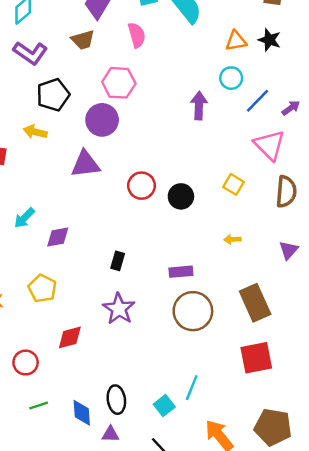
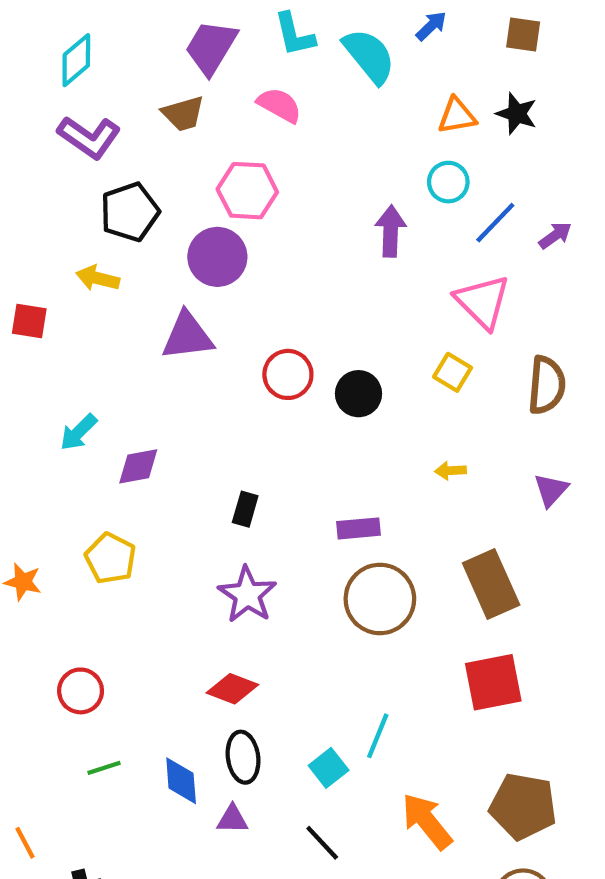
pink semicircle: (137, 35) -> (279, 105), turned -45
pink triangle: (269, 145) -> (483, 302), moved
red diamond: (70, 337) -> (232, 689), moved, turned 36

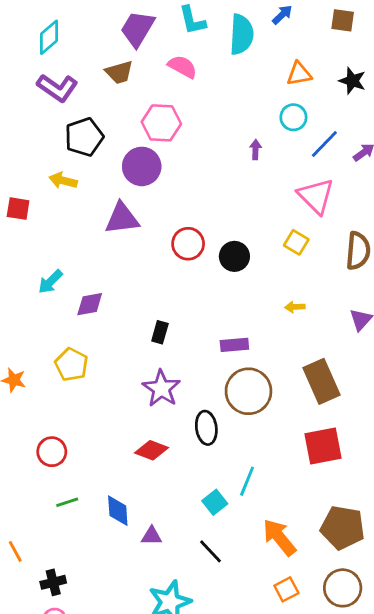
cyan semicircle: (369, 56) -> (241, 34), turned 42
black star: (517, 114) -> (352, 81), moved
purple arrow: (391, 231) -> (256, 150), size x0.6
black ellipse: (243, 757) -> (206, 428), moved

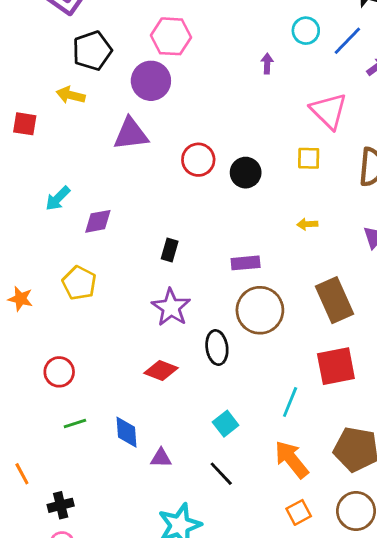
blue line: (324, 144) -> (347, 41), moved
yellow square: (296, 242) -> (309, 158), turned -30
cyan line: (247, 481) -> (290, 402), moved

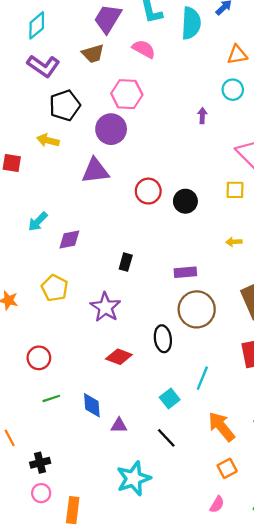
purple star: (171, 307) -> (105, 307), moved
cyan line: (290, 402) -> (202, 378), moved

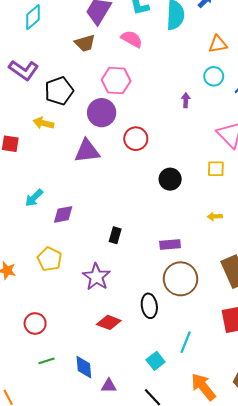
purple L-shape: (43, 66) -> (24, 70), moved
red circle: (148, 191) -> (136, 139), moved

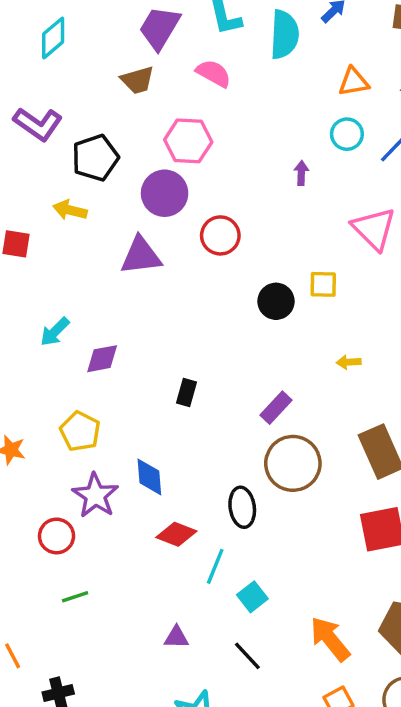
yellow square: (216, 169) -> (323, 284), moved
purple rectangle: (170, 245) -> (276, 408), turned -42
purple star: (96, 277) -> (95, 495), moved
cyan line: (186, 342) -> (215, 566), moved
blue diamond: (84, 367) -> (149, 477), moved

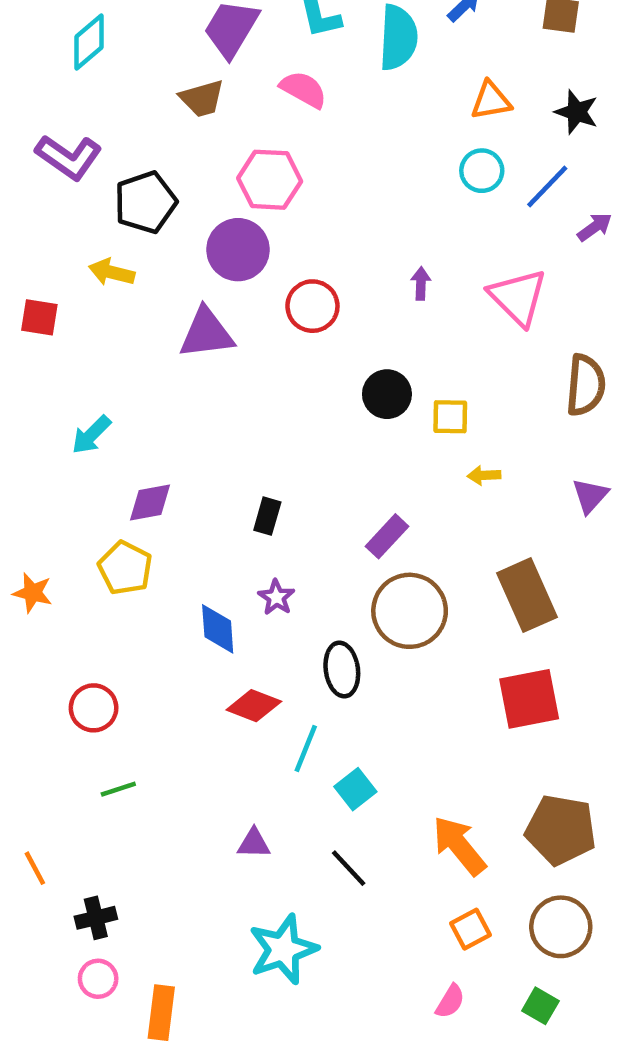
purple arrow: (301, 173) -> (421, 284), moved
yellow square: (323, 284) -> (450, 417), moved
purple diamond: (102, 359) -> (150, 502), moved
purple star: (95, 495) -> (276, 597), moved, size x0.6

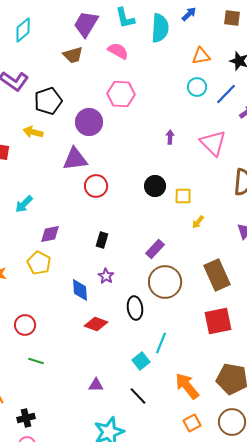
pink hexagon: (270, 180) -> (121, 94), moved
red circle: (312, 306) -> (96, 186), moved
yellow arrow: (484, 475) -> (198, 222), turned -48
cyan line: (306, 749) -> (161, 343), moved
green line: (118, 789) -> (36, 361), turned 35

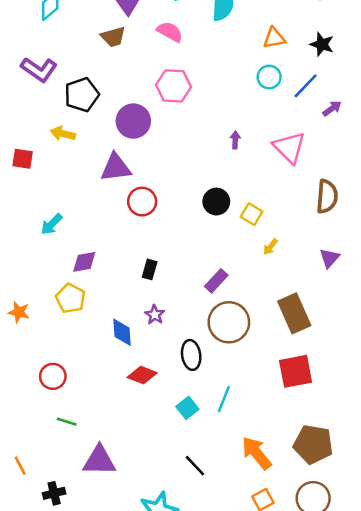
yellow square: (183, 196) -> (252, 214), turned 30
cyan square: (141, 361) -> (187, 408), moved
purple triangle: (96, 385) -> (99, 461), moved, size x1.8

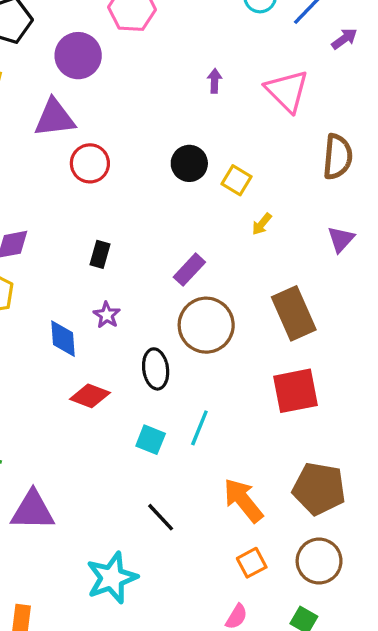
cyan square: (187, 408) -> (151, 440), turned -30

